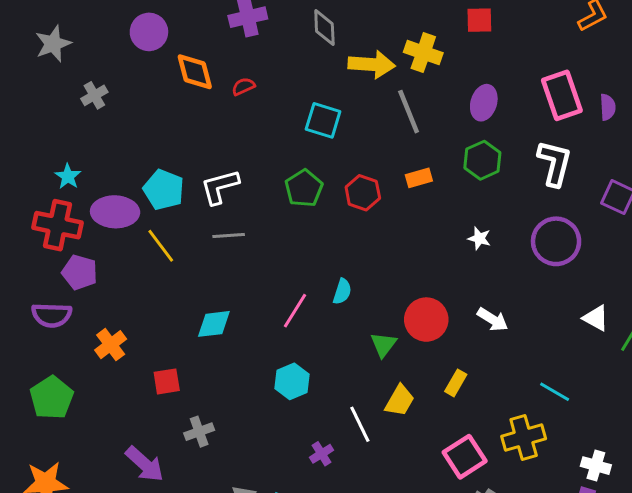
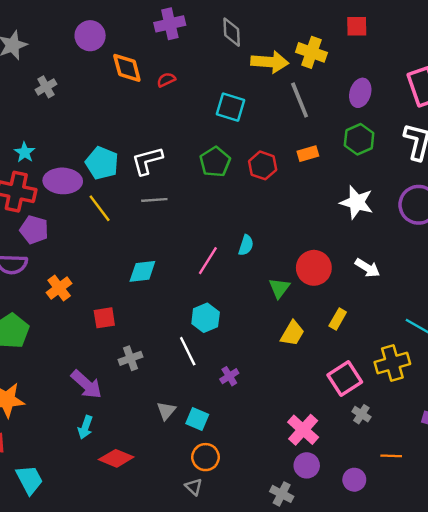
white star: (479, 238) -> (357, 202), size x1.8
white line: (360, 424) -> (188, 351), moved

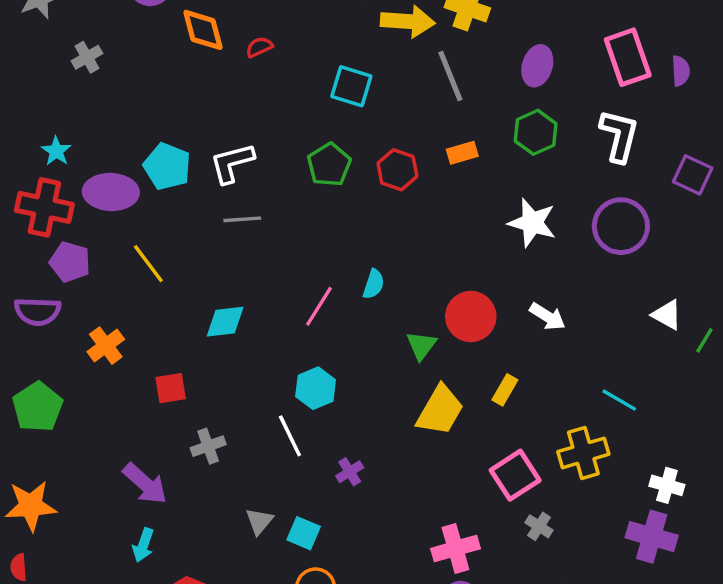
yellow line: (100, 208) -> (148, 264), moved
yellow trapezoid: (292, 333) -> (440, 410), size x1.4
pink cross: (303, 430) -> (455, 549), turned 32

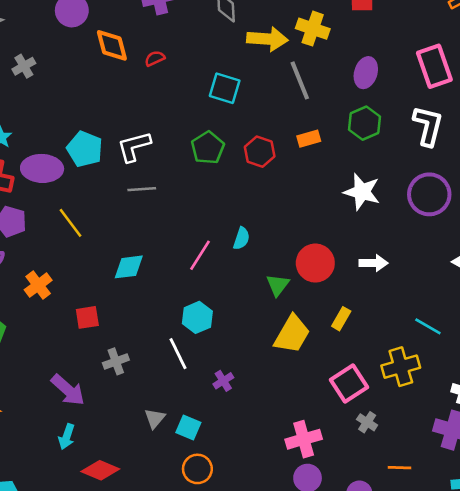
white arrow: (548, 317) -> (374, 263), turned -32

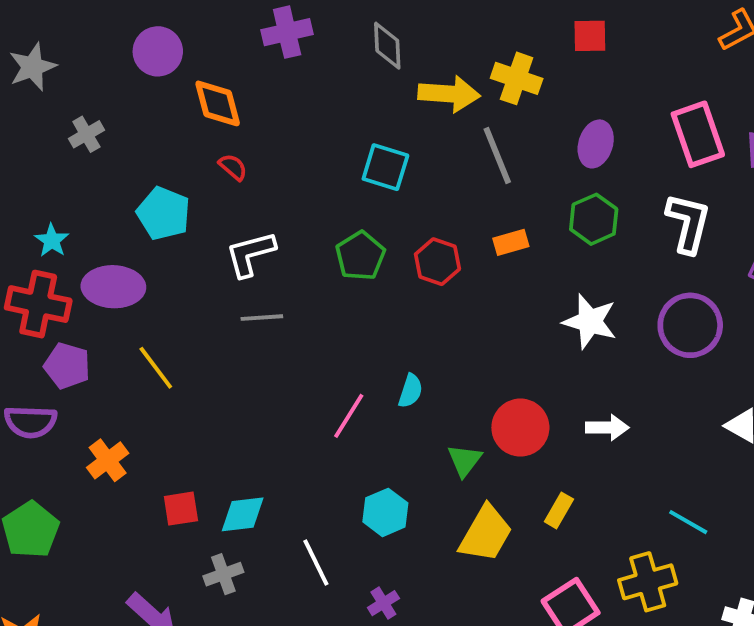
red semicircle: (155, 58) -> (233, 167), moved, turned 66
cyan pentagon: (85, 149) -> (164, 213), moved
cyan diamond: (129, 267) -> (243, 514), moved
cyan hexagon: (197, 317) -> (385, 512), moved

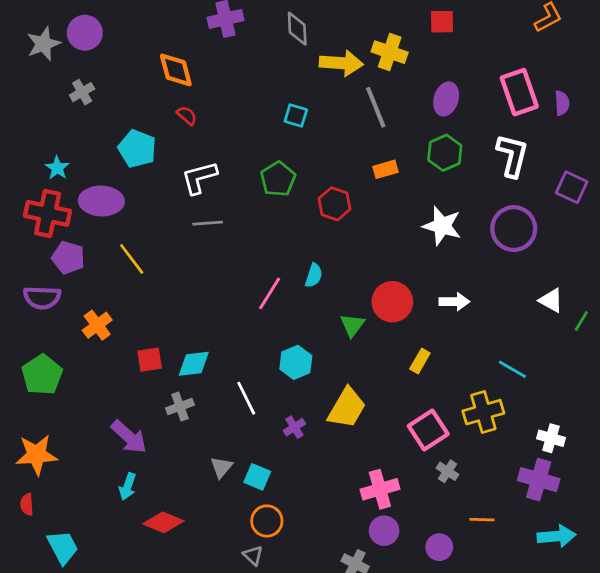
purple circle: (158, 51) -> (85, 33), moved
cyan square: (385, 167) -> (296, 115), size x0.7
red hexagon: (437, 262) -> (334, 204), moved
yellow trapezoid: (486, 534) -> (347, 408), moved

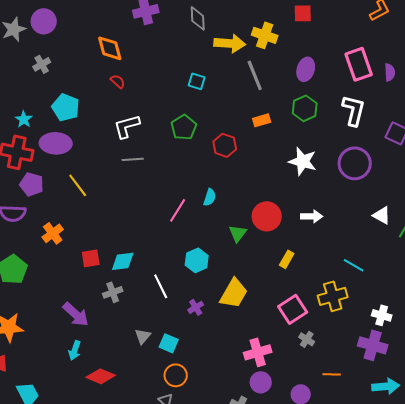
cyan pentagon: (137, 149) -> (66, 107), moved

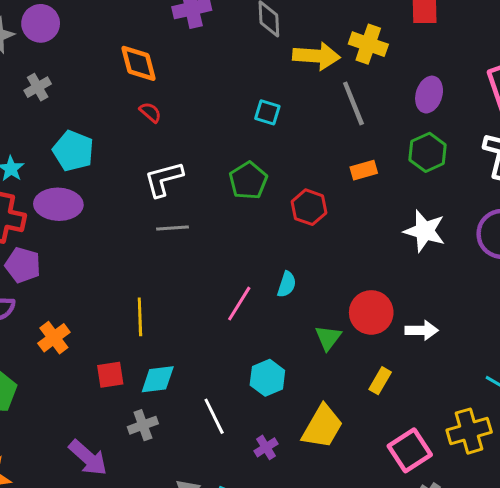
yellow line: (78, 185) -> (140, 317), moved, turned 35
white arrow: (312, 216) -> (422, 330), moved
yellow rectangle: (287, 259) -> (380, 381), moved

